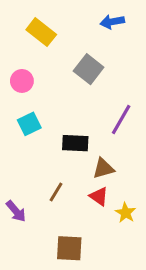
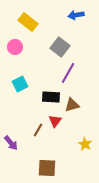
pink circle: (22, 81) -> (15, 47), moved
purple line: (121, 119) -> (68, 73), moved
brown triangle: (103, 168) -> (72, 105), moved
red triangle: (99, 196) -> (55, 121), moved, turned 32

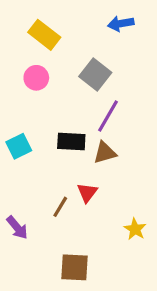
pink circle: (15, 47) -> (36, 78), moved
cyan square: (20, 84) -> (19, 146), moved
black rectangle: (51, 97) -> (71, 142), moved
brown triangle: (72, 105) -> (105, 153), moved

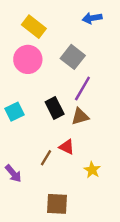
pink circle: (36, 78) -> (28, 59), size x1.5
black rectangle: (71, 142) -> (55, 108), turned 60
red triangle: (87, 193) -> (67, 147), turned -42
yellow star: (135, 229) -> (92, 170), moved

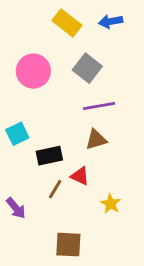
yellow rectangle: (34, 27) -> (67, 23), moved
purple line: (82, 89) -> (99, 106), turned 50
black rectangle: (55, 108) -> (49, 156), moved, turned -75

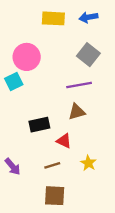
yellow rectangle: (67, 23) -> (53, 18), turned -35
gray square: (87, 68) -> (88, 55), moved
cyan square: (17, 134) -> (14, 81), moved
brown line: (55, 189) -> (52, 165), moved, turned 42

